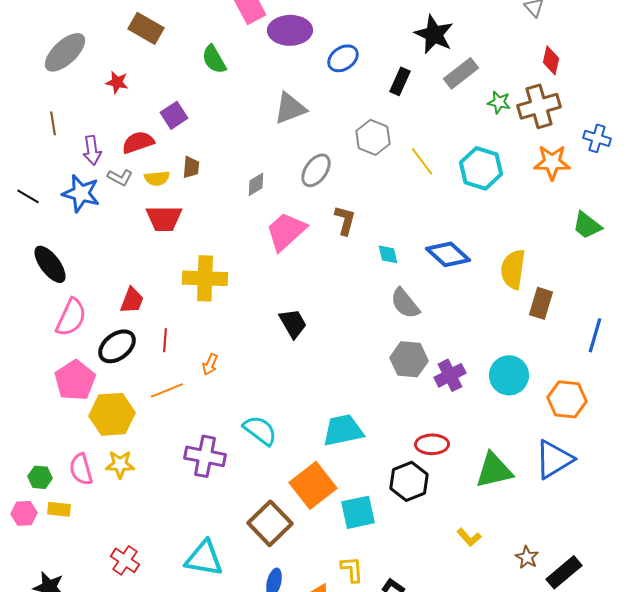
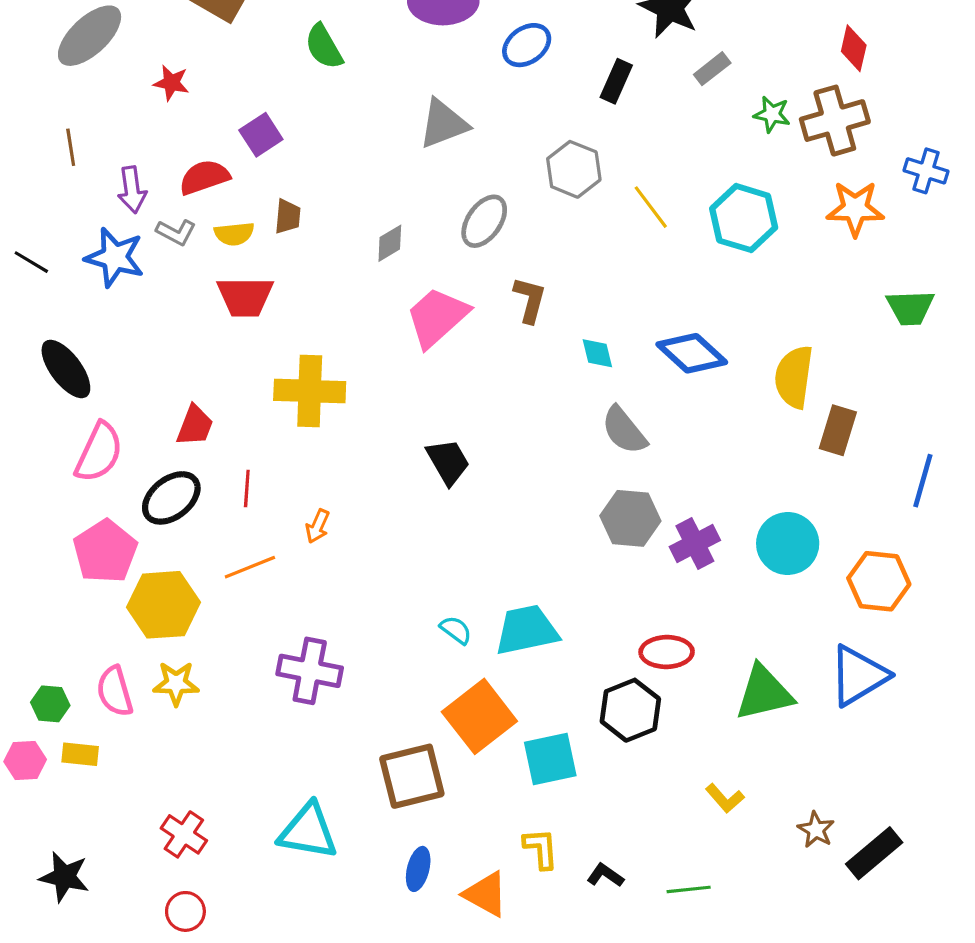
gray rectangle: (461, 73) -> (712, 69), size x0.7
green trapezoid: (587, 225) -> (910, 308), turned -40
cyan semicircle: (260, 430) -> (456, 630), moved, size x0.6
brown square: (270, 523) -> (412, 776), turned 30

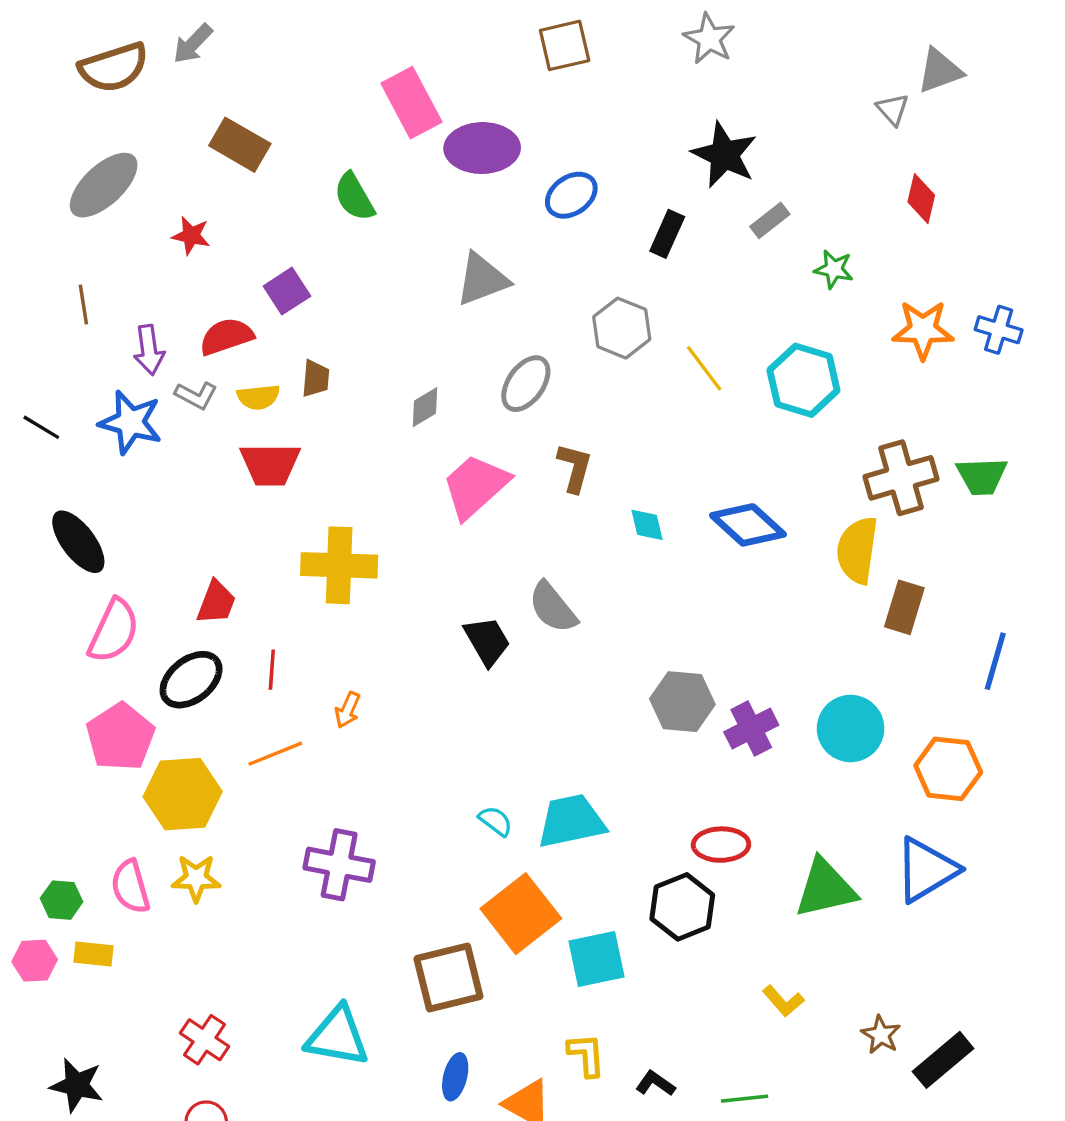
brown cross: (835, 121) -> (901, 478), moved
orange star: (855, 209) -> (923, 330), moved
gray semicircle: (624, 430) -> (553, 607), moved

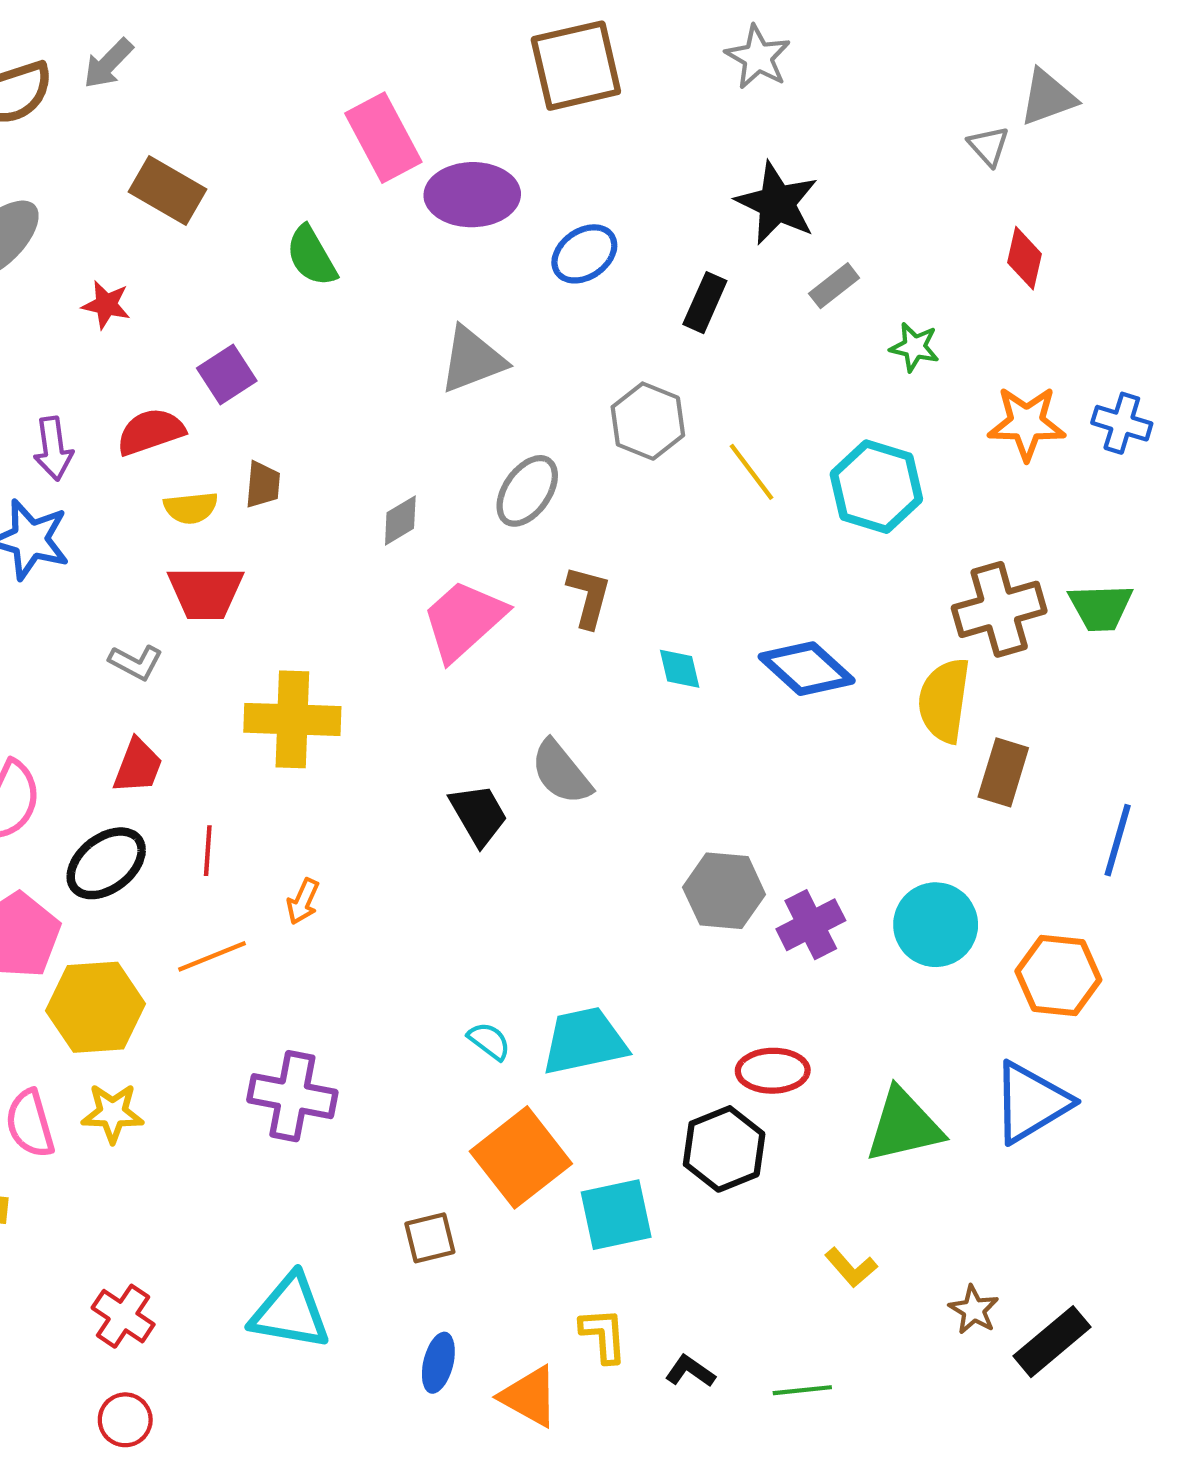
brown square: (565, 45) -> (576, 66), size x1.4
gray L-shape: (196, 395) -> (136, 662), moved
brown square: (448, 977) -> (430, 1238), size x0.6

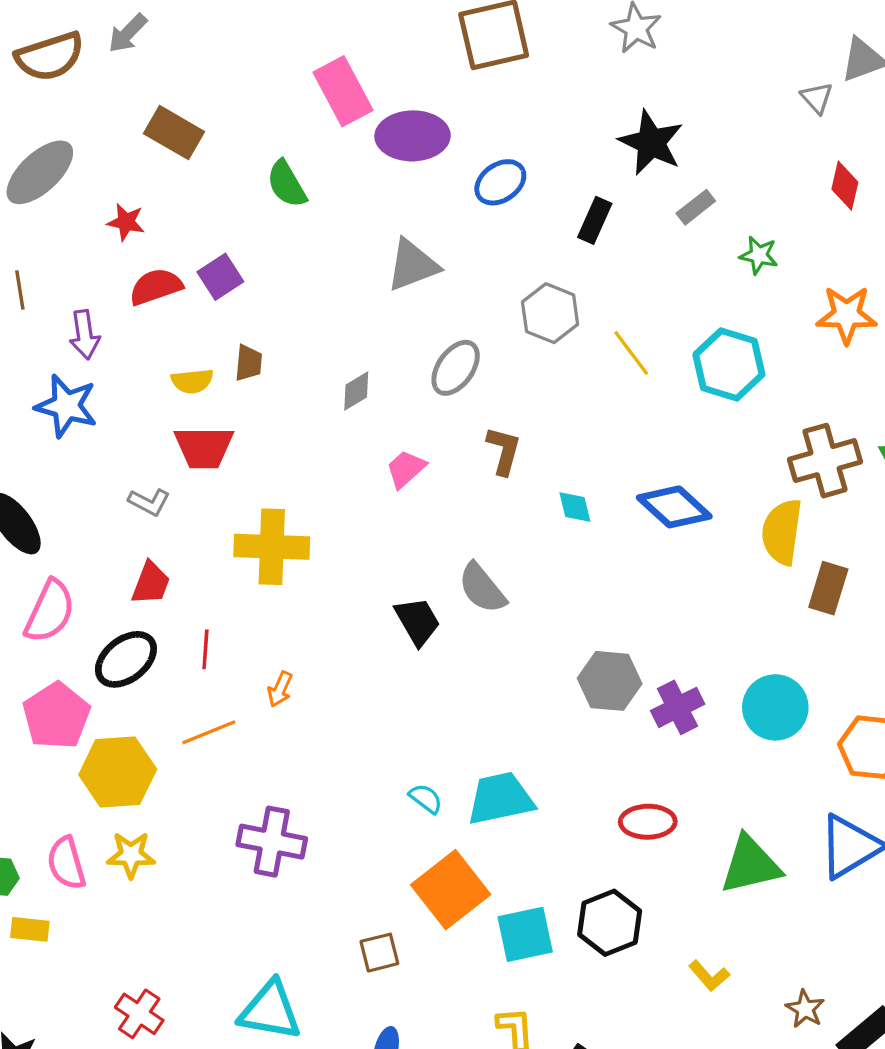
red semicircle: (151, 432) -> (156, 287), moved
pink trapezoid: (464, 620) -> (406, 469), size x0.6
black hexagon: (724, 1149) -> (610, 923), moved

